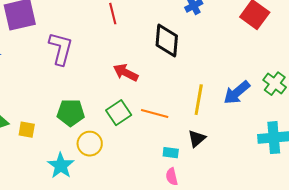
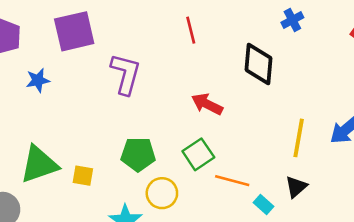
orange line: (155, 114) -> (232, 181), moved
cyan rectangle: (171, 153) -> (264, 204), turned 35

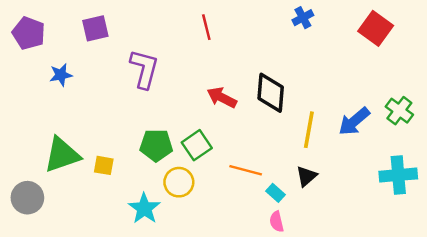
purple square: (74, 31) -> (95, 28), size x0.7
black diamond: (259, 64) -> (271, 93), moved
green square: (198, 154) -> (197, 145), moved

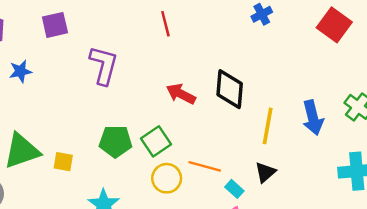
blue arrow: (354, 121) -> (313, 118), turned -64
yellow circle: (179, 182) -> (167, 178), moved

